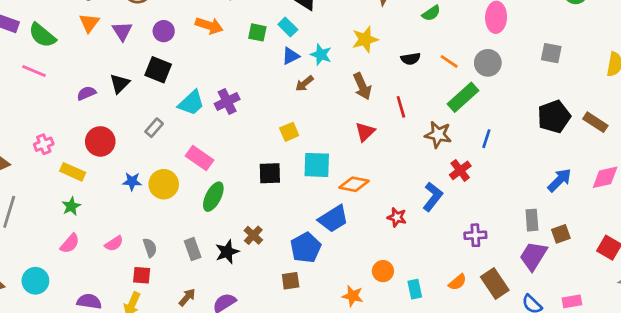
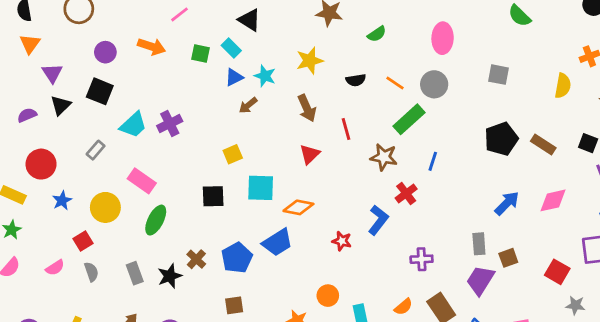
purple triangle: (122, 31) -> (52, 73), moved
blue star: (132, 181) -> (62, 200), moved, turned -30
blue pentagon: (306, 248) -> (237, 258), moved
red square: (142, 275) -> (83, 241), moved, turned -36

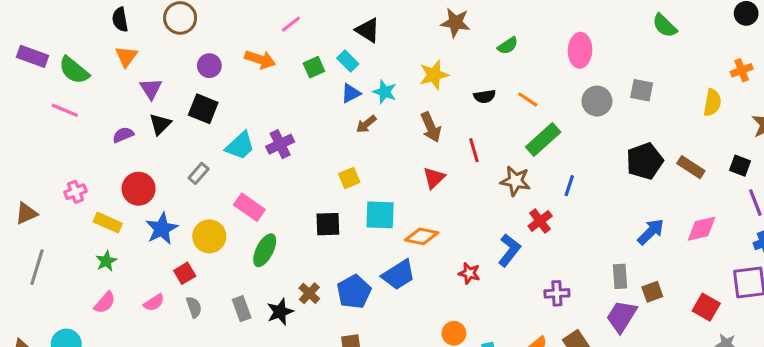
green square: (201, 54) -> (314, 67), turned -36
gray circle: (434, 84) -> (597, 101), moved
blue star: (62, 200) -> (162, 229), size x1.5

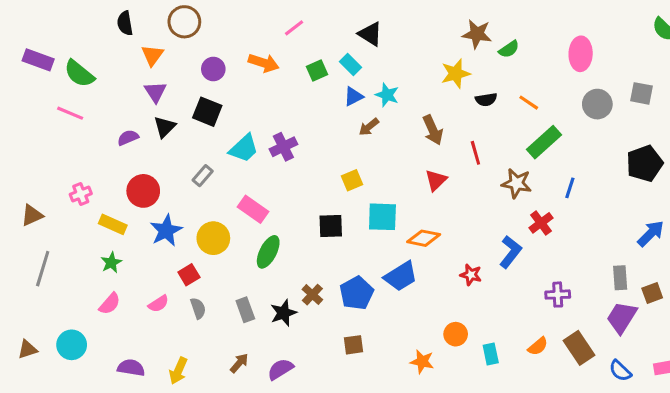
brown star: (455, 23) -> (477, 34), moved
orange triangle: (126, 56) -> (152, 55), moved
yellow star: (434, 75) -> (456, 74), moved

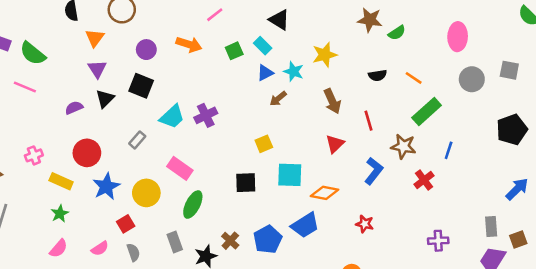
yellow star: (456, 74) -> (325, 55), moved
blue L-shape: (510, 252) -> (374, 171), moved
gray rectangle: (245, 310) -> (175, 242), moved

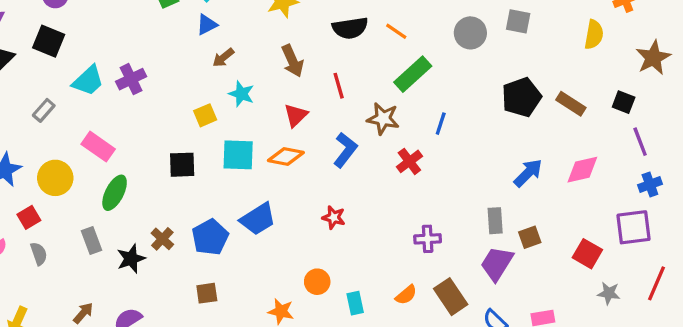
cyan star: (294, 72) -> (241, 94), moved
black semicircle: (378, 75) -> (350, 28), size x1.5
orange diamond: (325, 193) -> (286, 156), moved

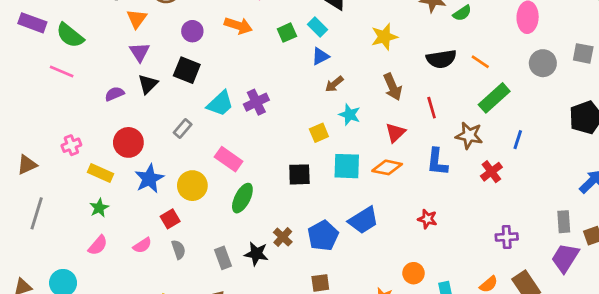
blue L-shape: (345, 150) -> (437, 162), turned 148
gray rectangle: (91, 240) -> (223, 258), moved
black star: (131, 259) -> (256, 254), turned 30

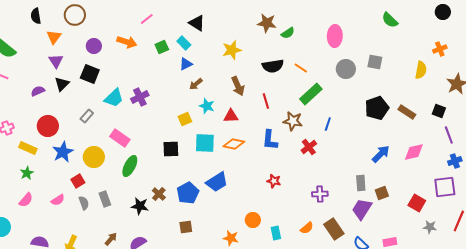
red triangle: (395, 133) -> (231, 116), moved, turned 42
red star: (427, 219) -> (274, 181), moved
gray rectangle: (223, 258) -> (105, 199), moved

